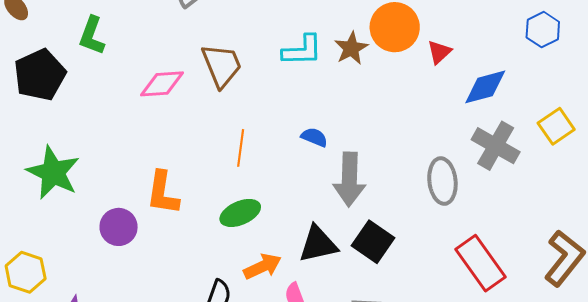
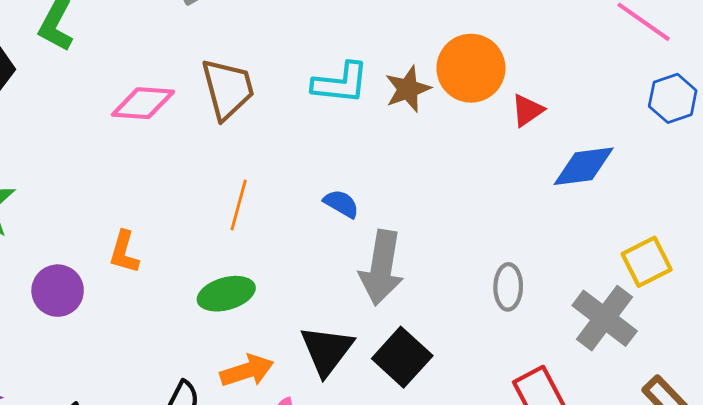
yellow square: (556, 126) -> (647, 262), moved
gray cross: (496, 146) -> (605, 318), moved
gray ellipse: (442, 181) -> (508, 287), size x0.7
orange L-shape: (163, 193) -> (124, 252), size x0.7
black triangle: (318, 244) -> (327, 350), turned -48

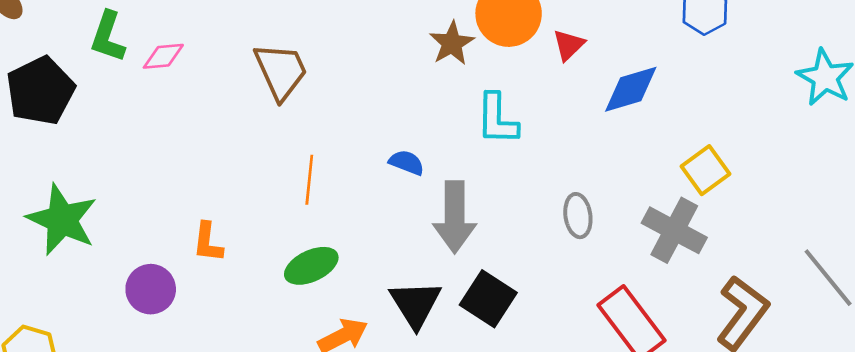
cyan L-shape: (341, 83) -> (497, 119), moved, turned 94
pink diamond: (143, 103) -> (163, 56), moved, size x0.7

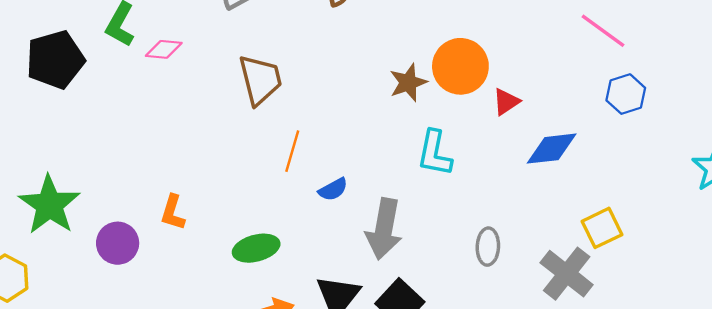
blue semicircle: (407, 163) -> (333, 189), moved, turned 120
orange line: (309, 180) -> (292, 151), moved
green star: (62, 220) -> (49, 205), moved

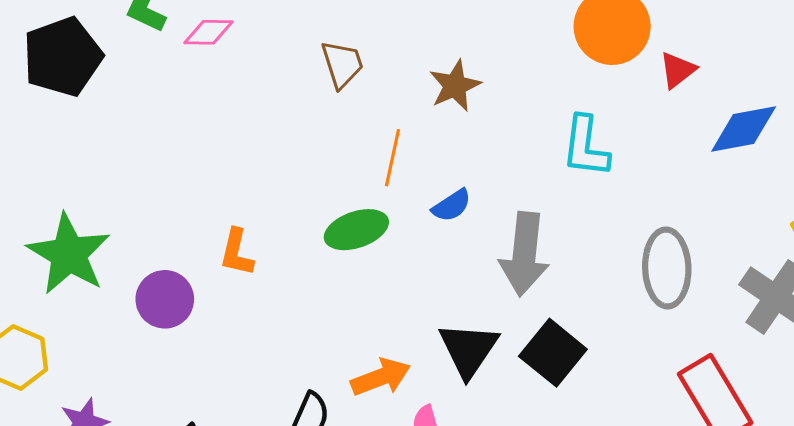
brown trapezoid: (260, 80) -> (342, 64), size x0.7
brown star: (408, 83) -> (455, 86), moved
gray ellipse: (488, 247) -> (667, 268), size x1.5
green ellipse: (256, 248) -> (356, 230), moved

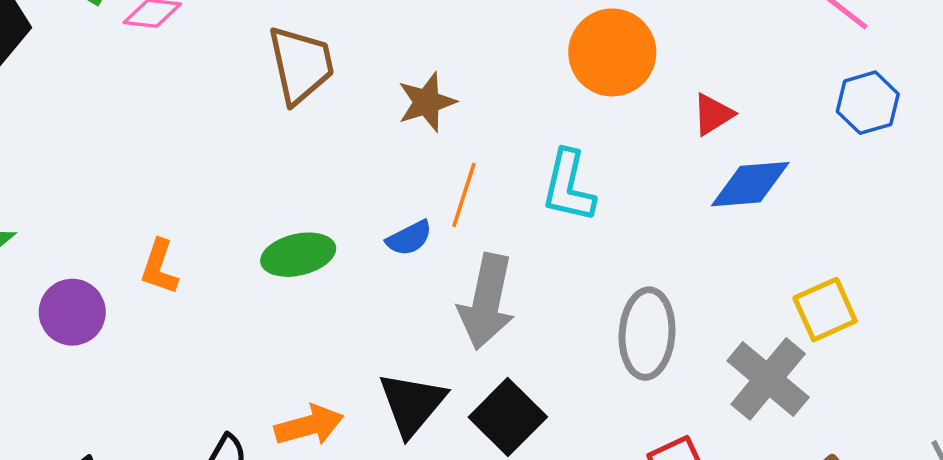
brown trapezoid: (342, 64) -> (301, 65), size x1.4
red triangle: (677, 70) -> (713, 114), moved
orange line: (393, 158) -> (464, 195), moved

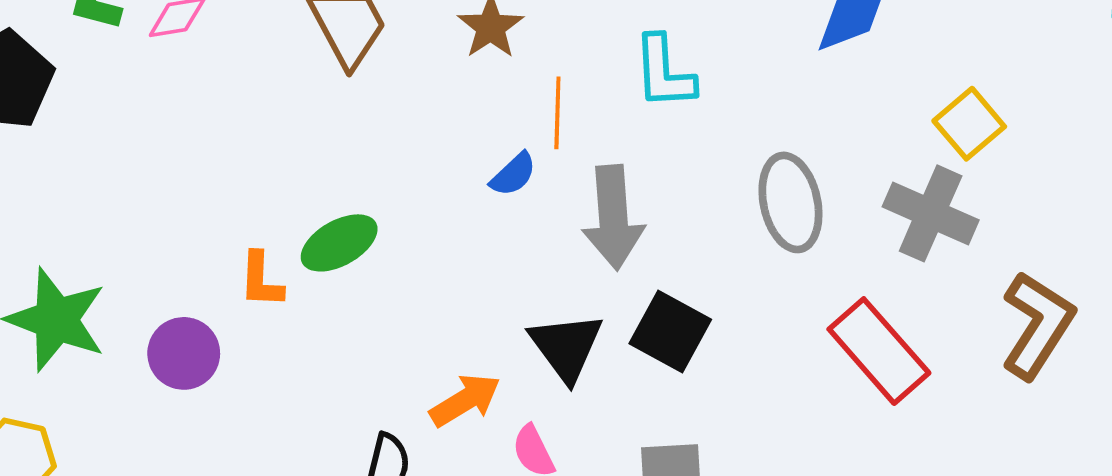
green ellipse: (298, 255) -> (339, 243), moved

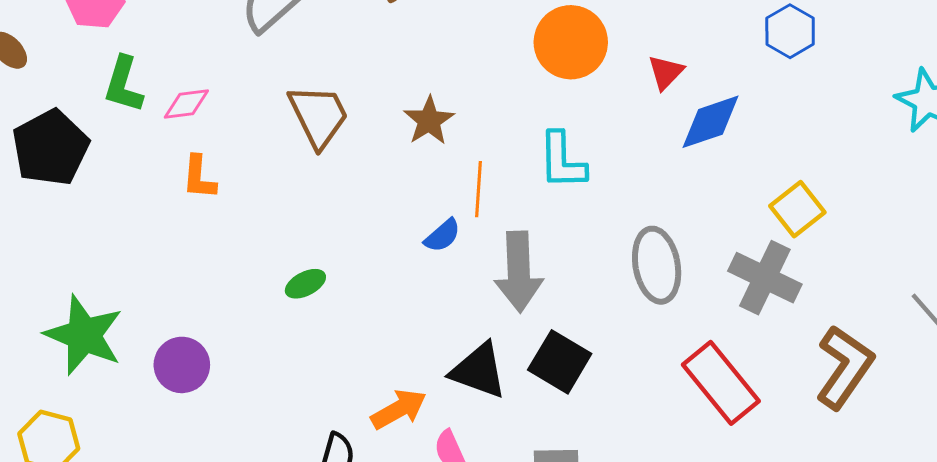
green ellipse: (339, 243) -> (305, 284), size x0.7
orange L-shape: (261, 280) -> (199, 177), moved
black triangle: (566, 347) -> (479, 371), turned -36

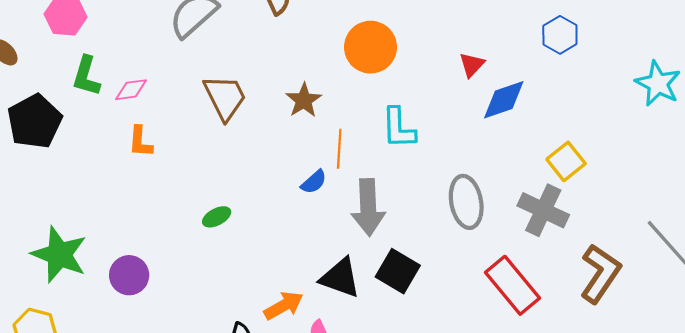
orange circle: (571, 42) -> (370, 47), moved

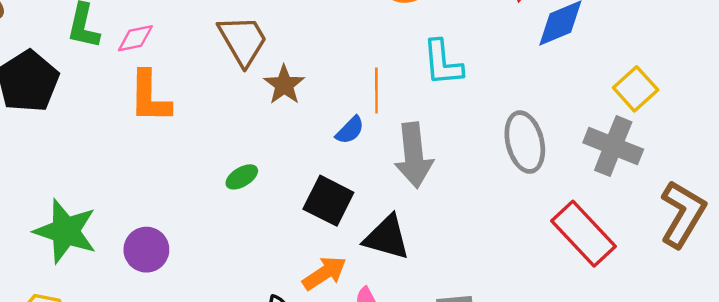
brown star: (304, 100) -> (284, 85), moved
orange L-shape: (140, 142) -> (150, 97), size x1.5
black square: (398, 271) -> (328, 201), moved

